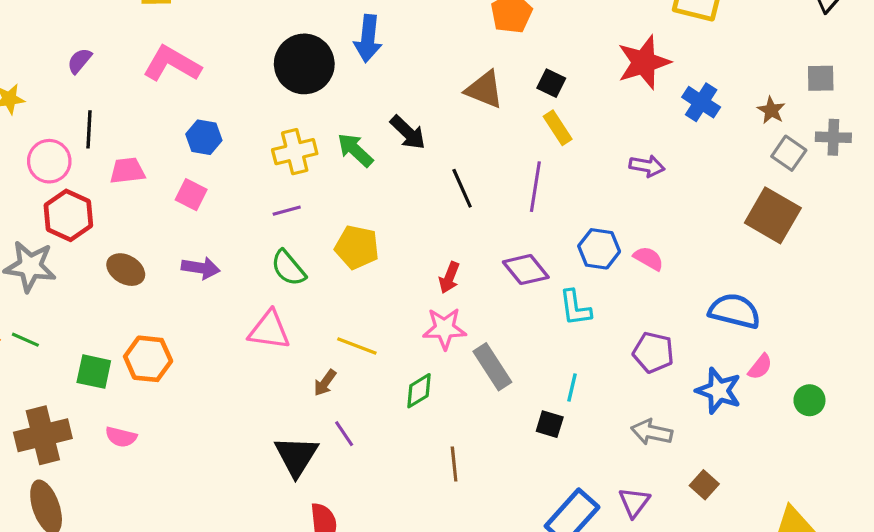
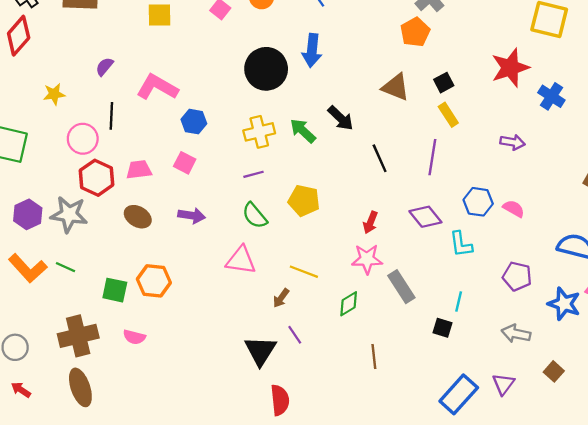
pink L-shape: (172, 64) -> (157, 87), moved
black square: (551, 83) -> (444, 83), turned 36
pink trapezoid: (127, 171) -> (139, 170), moved

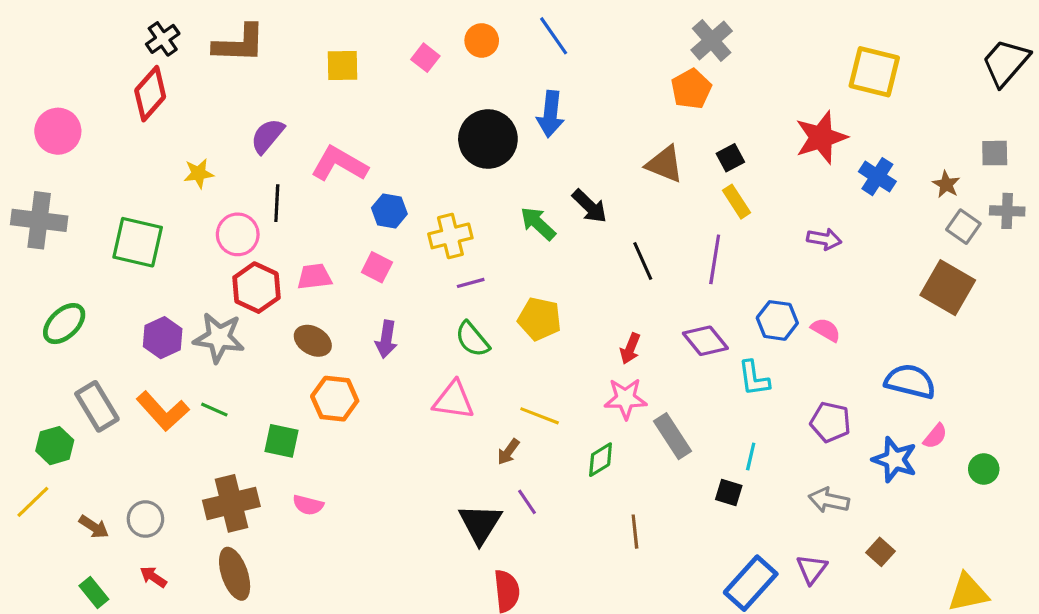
purple semicircle: (105, 67) -> (267, 136), size x1.4
yellow cross: (259, 132) -> (450, 236), moved
purple arrow: (192, 216) -> (386, 339), turned 90
orange hexagon: (154, 281) -> (335, 399), moved

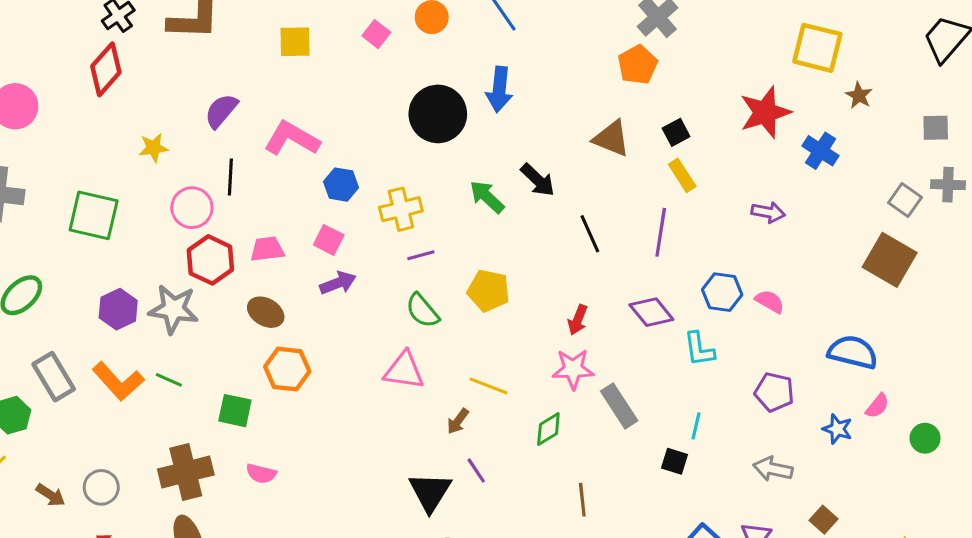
brown star: (946, 184) -> (859, 95), moved
purple arrow: (386, 339) -> (338, 283), moved, turned -120
blue star: (895, 460) -> (837, 429), size x0.7

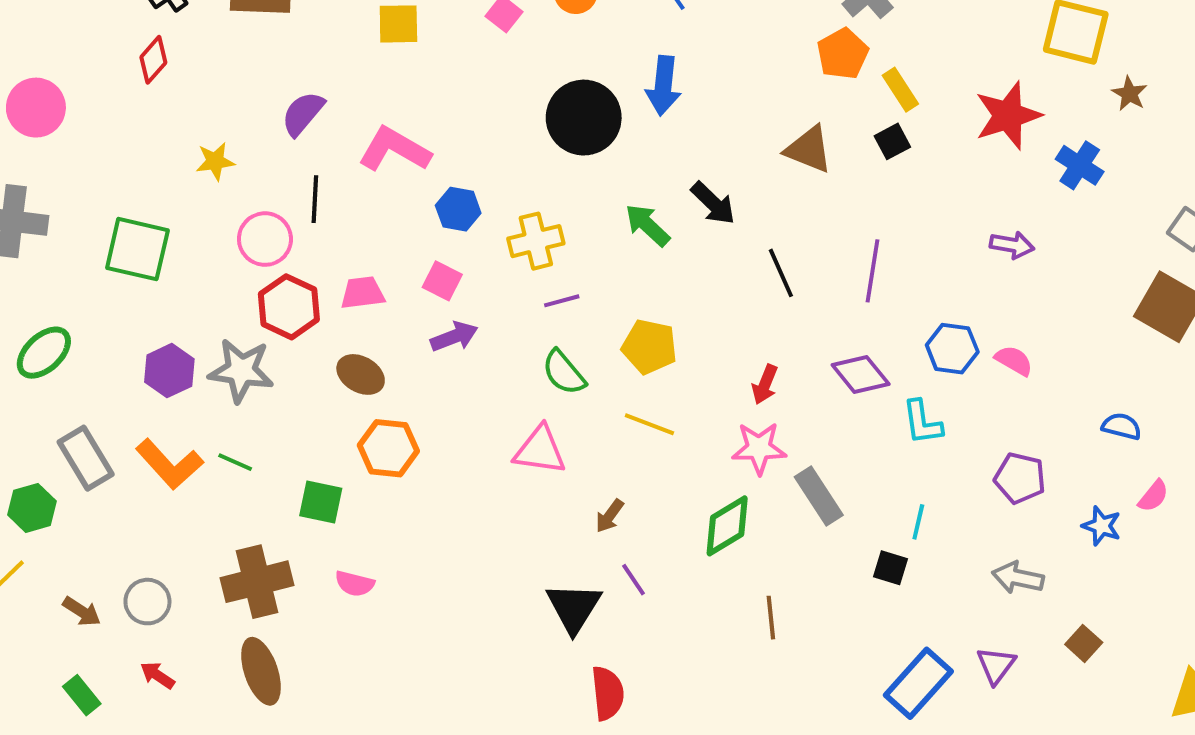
red diamond: (106, 69) -> (153, 60), size x0.7
yellow rectangle: (682, 175) -> (900, 90), moved
blue semicircle: (853, 352) -> (1121, 426), size x0.6
yellow line: (489, 386) -> (649, 424), moved
green diamond: (548, 429) -> (727, 526), size x1.4

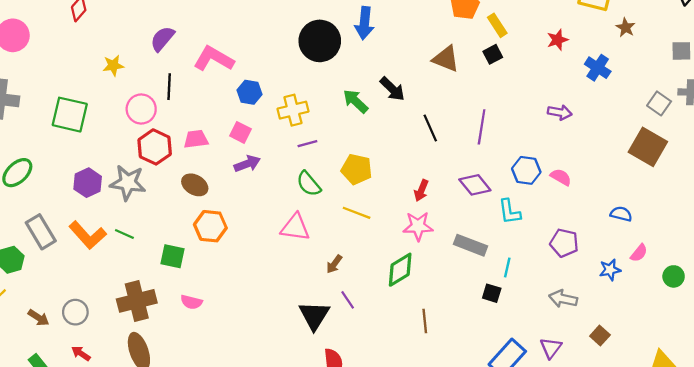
red star: (1008, 116) -> (557, 40), size x0.6
gray rectangle: (819, 496) -> (470, 245), moved, turned -36
blue star: (1102, 526) -> (610, 270), turned -30

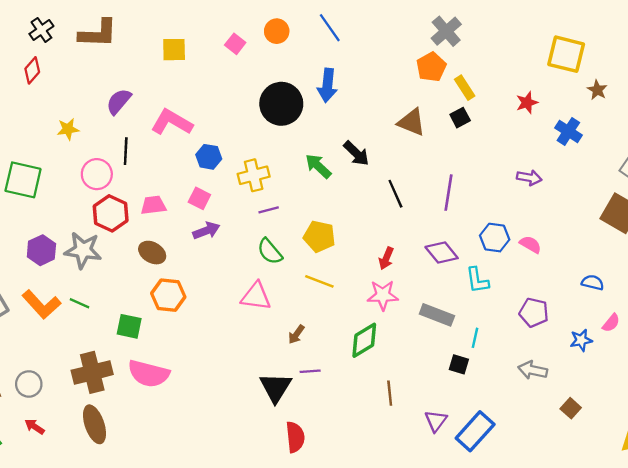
purple line: (348, 300) -> (310, 371), turned -60
pink semicircle: (191, 302) -> (149, 374), size x1.8
purple triangle: (551, 348) -> (436, 421), moved

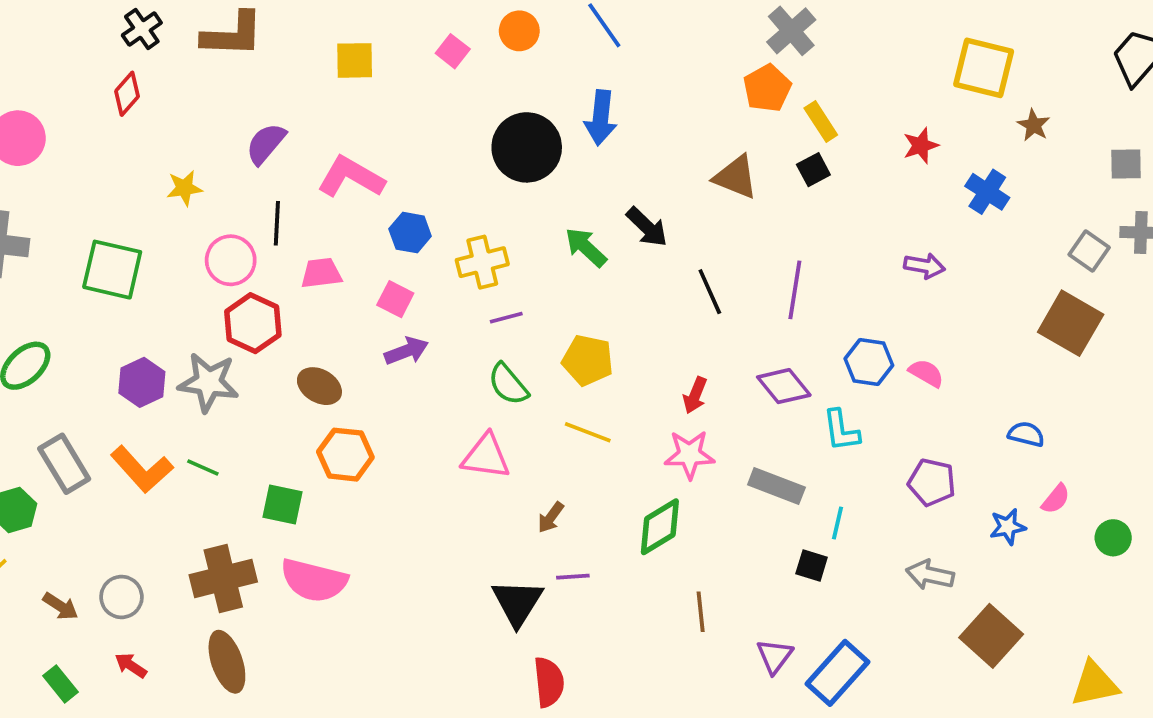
pink trapezoid: (153, 205) -> (321, 273), moved
brown square: (571, 408) -> (991, 636), size x1.8

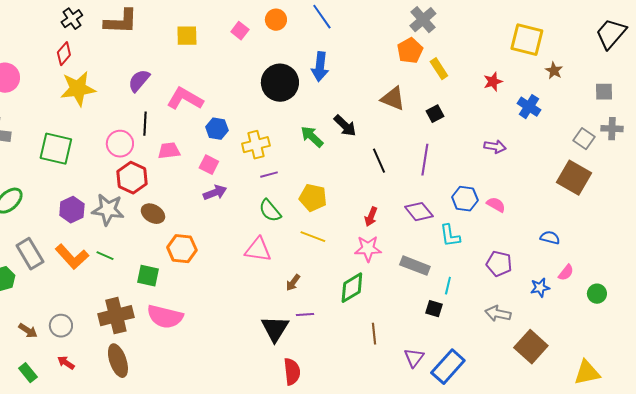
black square: (813, 170) -> (435, 114), moved
yellow star: (184, 188) -> (78, 89), moved, size x1.8
brown ellipse: (319, 386) -> (153, 214), moved

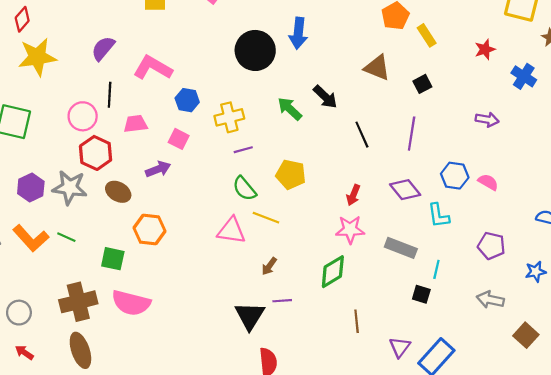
purple arrow: (215, 193) -> (158, 169), moved
yellow line: (313, 237) -> (266, 218), moved
brown square: (531, 347) -> (526, 335), size x0.7

